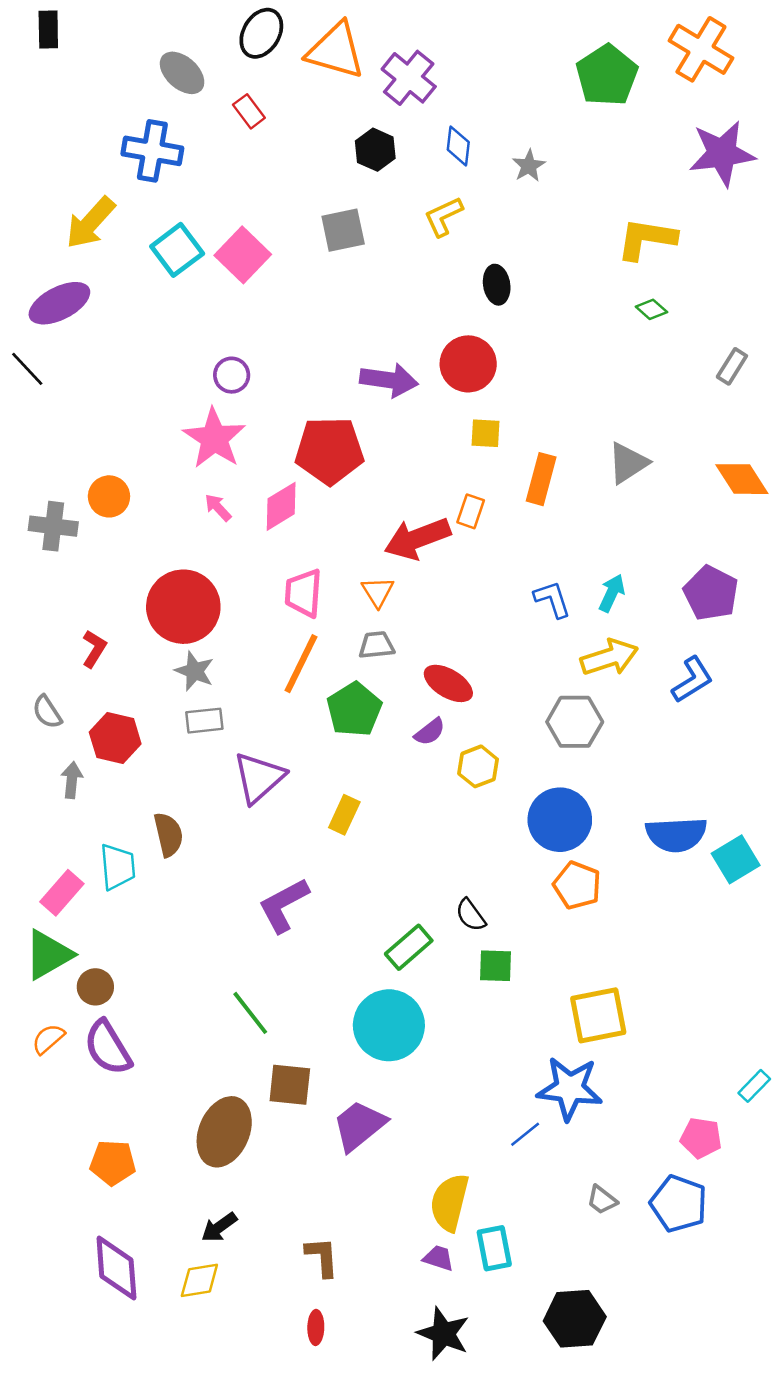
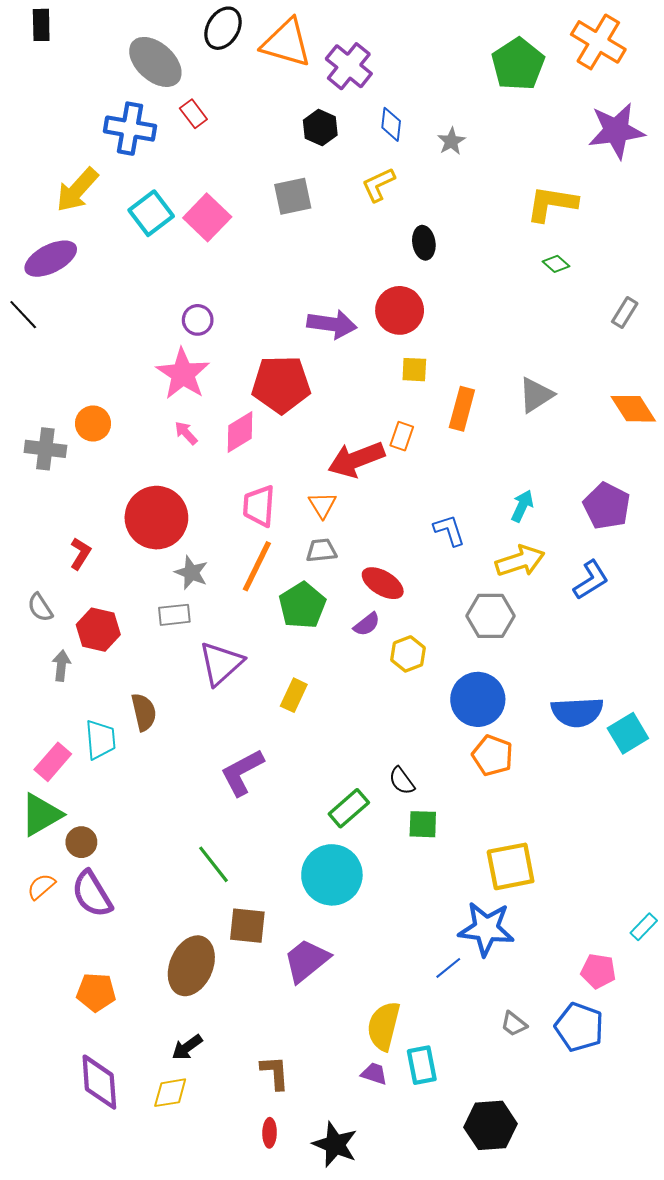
gray ellipse: (182, 73) -> (155, 62), size x1.4
red rectangle: (249, 111) -> (193, 114), moved
blue L-shape: (552, 599) -> (449, 530), moved
gray star: (194, 671) -> (191, 573), moved
black star: (443, 1334) -> (335, 1144), moved

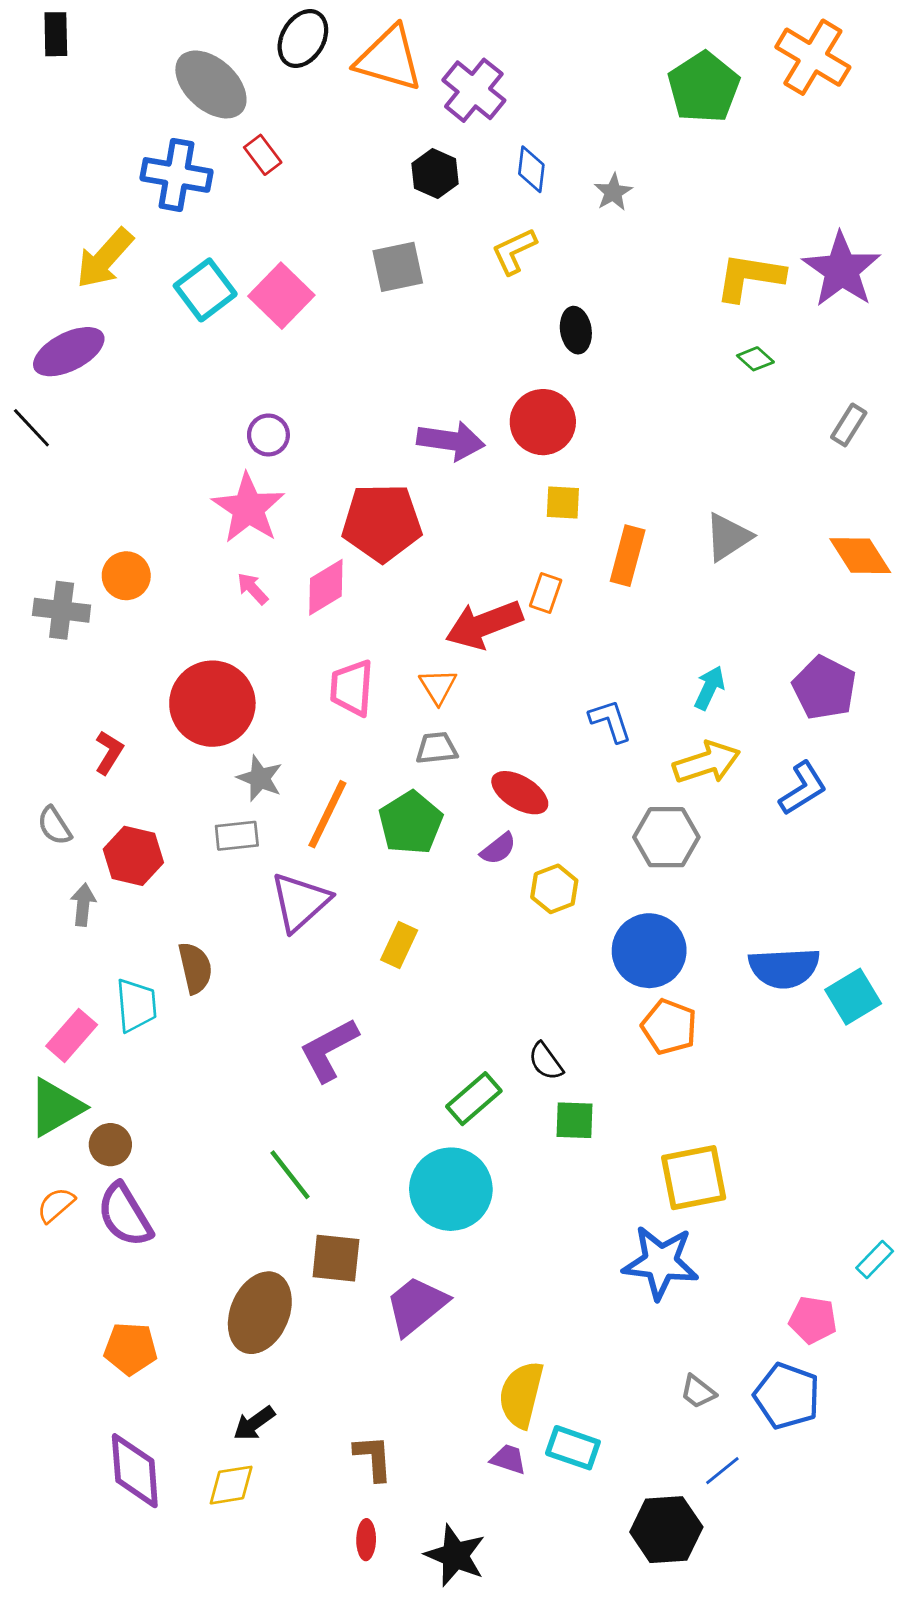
purple star: (616, 131) -> (842, 270), moved, turned -30
orange line: (257, 566) -> (327, 814), moved
blue line: (448, 968) -> (722, 1471), moved
cyan rectangle: (422, 1065) -> (573, 1448), turned -60

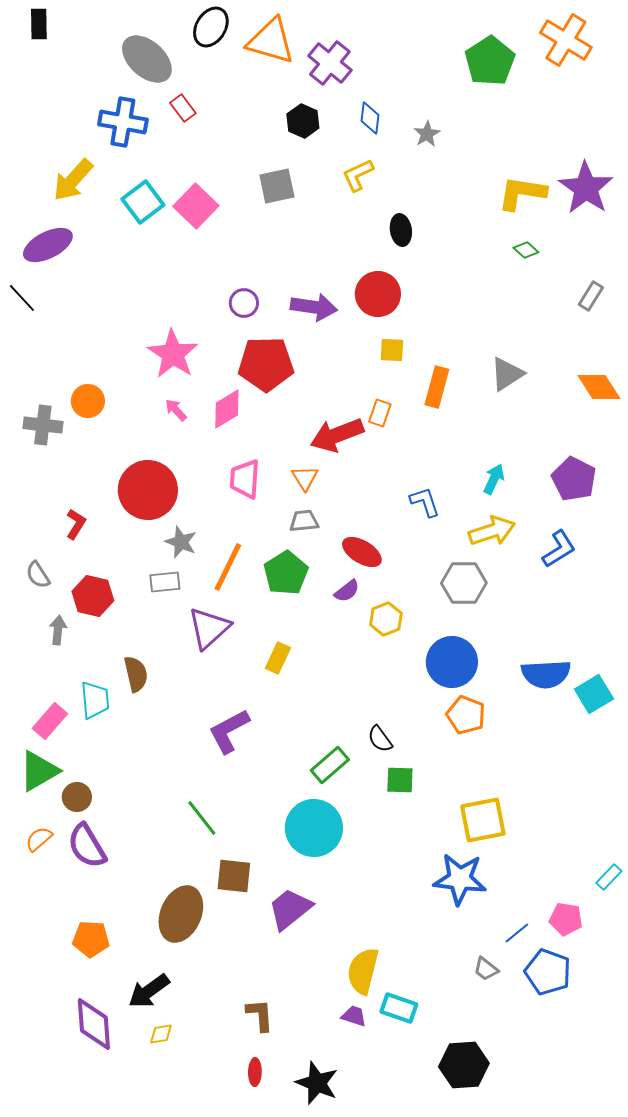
purple circle: (268, 435) -> (244, 303), moved
black arrow: (254, 1423) -> (149, 991), moved, size x1.4
blue line: (722, 1471) -> (517, 933), moved
yellow diamond: (231, 1485) -> (161, 1034), size x0.7

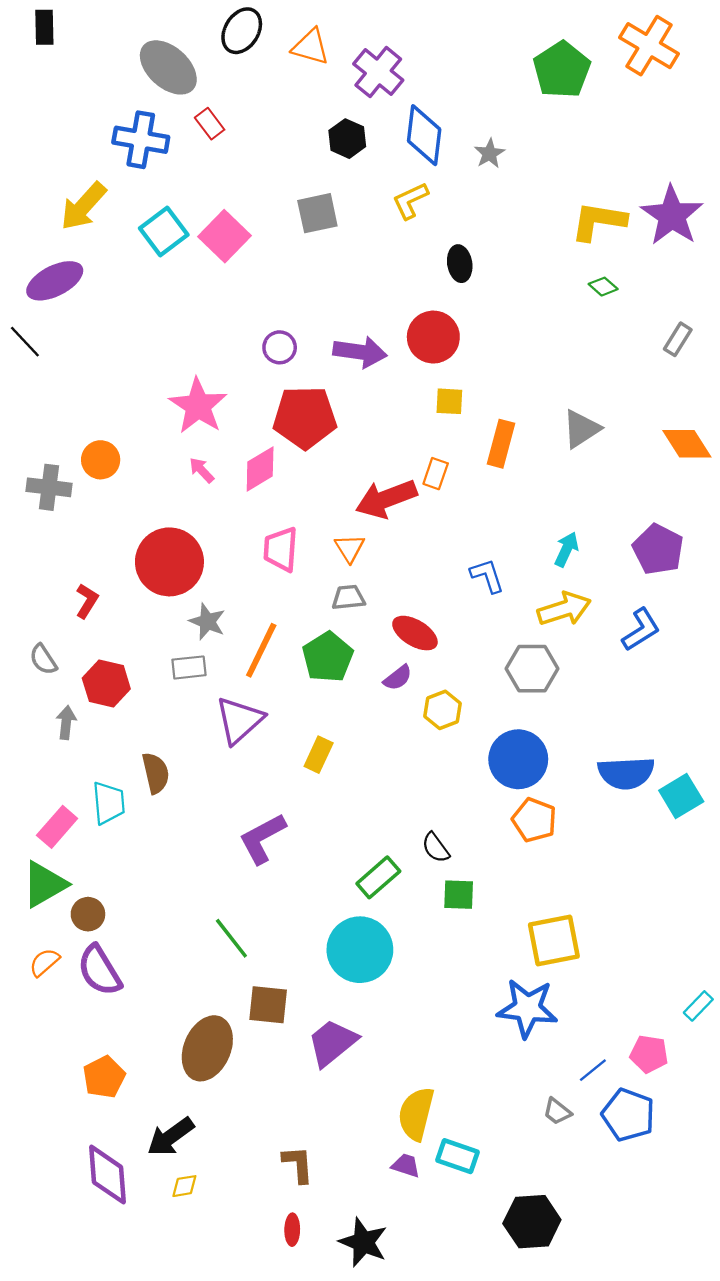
orange triangle: (271, 41) -> (311, 47), size x0.7
blue diamond: (370, 118) -> (424, 135), size x1.6
orange pentagon: (91, 939) -> (104, 1077), turned -30

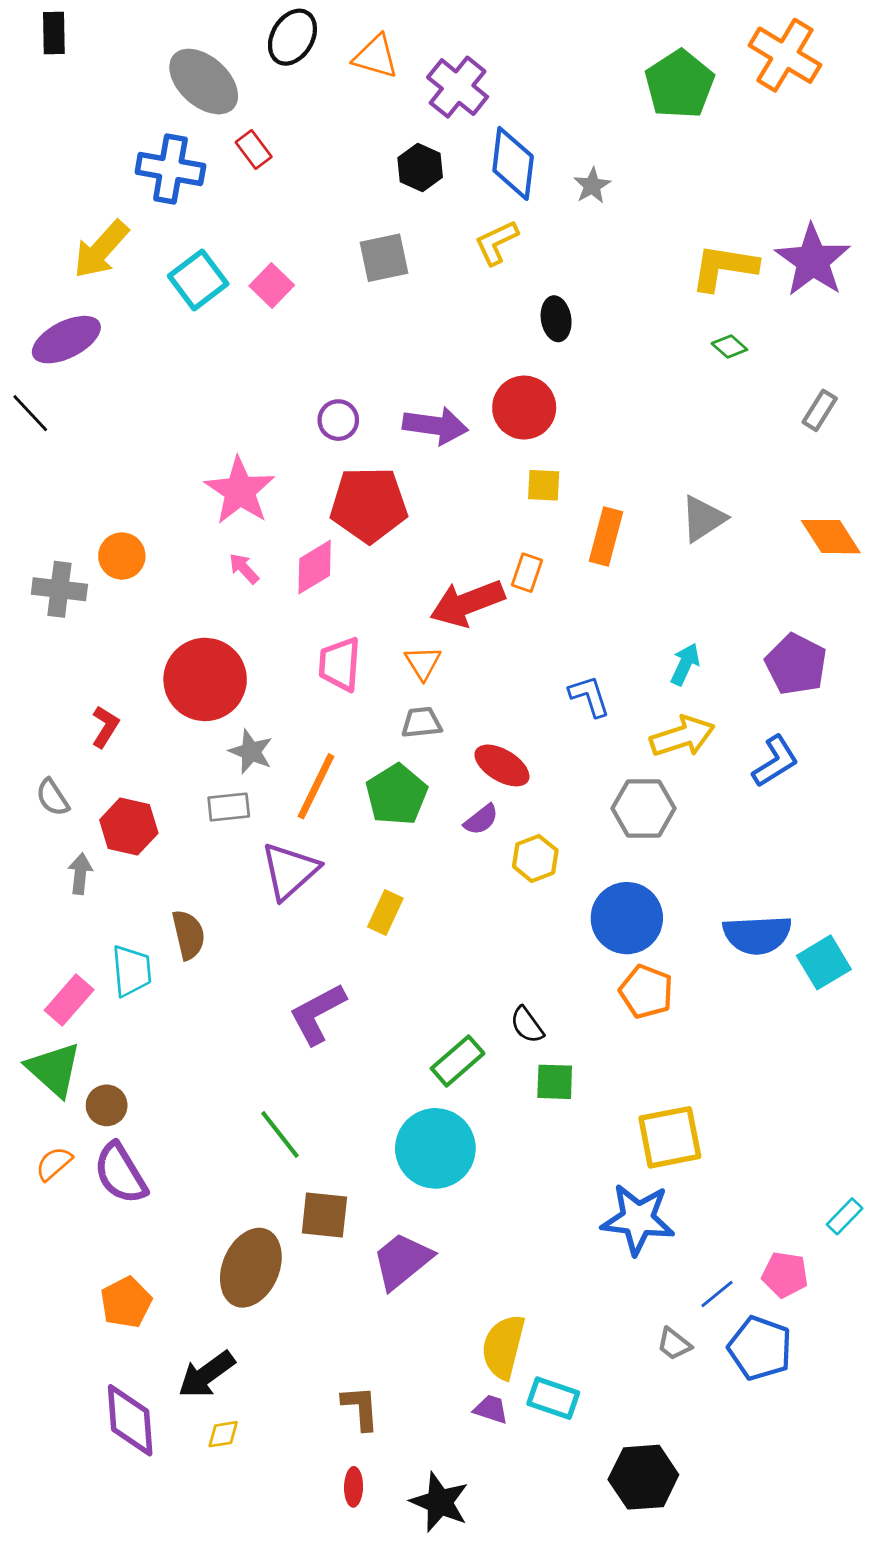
pink square: (225, 236) -> (272, 285), size x0.7
green triangle: (44, 884) -> (54, 1069), turned -48

